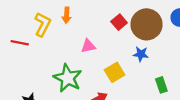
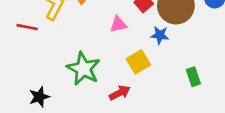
pink triangle: (88, 46) -> (118, 24), moved
blue star: (141, 54) -> (160, 35), moved

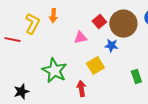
red arrow: (120, 93) -> (81, 89), turned -70

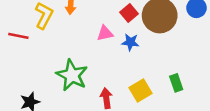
blue star: (111, 46) -> (130, 42), moved
yellow square: (95, 66) -> (141, 91), moved

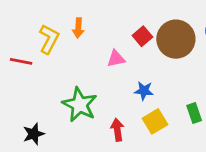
blue star: (130, 42) -> (144, 91), moved

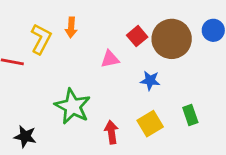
blue star: (144, 91) -> (150, 81), moved
black star: (34, 134) -> (25, 137), turned 30

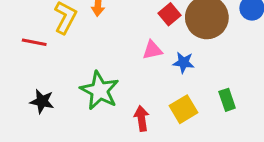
pink triangle: (110, 59) -> (152, 50), moved
black star: (25, 137) -> (42, 101), moved

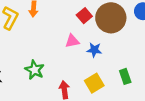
green star: (100, 91) -> (35, 70), size x0.7

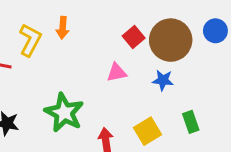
blue star: (94, 50) -> (163, 80), moved
green star: (35, 70) -> (64, 113), size x1.4

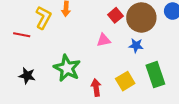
green rectangle: (191, 122) -> (155, 75), size x1.6

